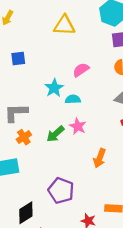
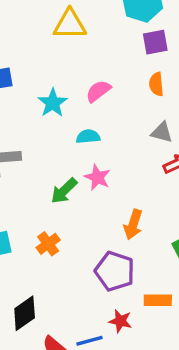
cyan star: (54, 88) -> (53, 103), moved
orange cross: (24, 137) -> (48, 244), moved
purple pentagon: (61, 191) -> (115, 271), moved

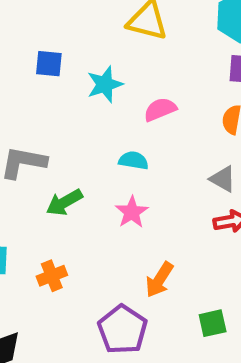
cyan star: (53, 103) -> (105, 84), moved
green arrow: (64, 191) -> (64, 202), moved

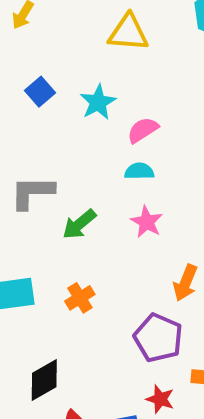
blue square: (49, 64) -> (40, 92), turned -36
pink semicircle: (160, 109) -> (143, 130), moved

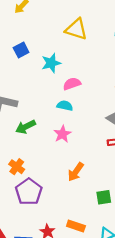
orange cross: (80, 298) -> (17, 167), turned -35
purple pentagon: (158, 338) -> (29, 192), moved

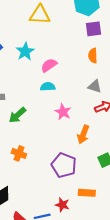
pink star: (62, 134) -> (63, 112), moved
orange arrow: (76, 172) -> (83, 134), moved
purple pentagon: (29, 192) -> (64, 165), moved

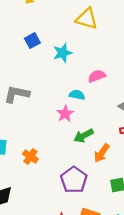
pink semicircle: (49, 65) -> (97, 76), moved
pink star: (63, 112) -> (65, 114), moved
green arrow: (17, 115) -> (84, 136), moved

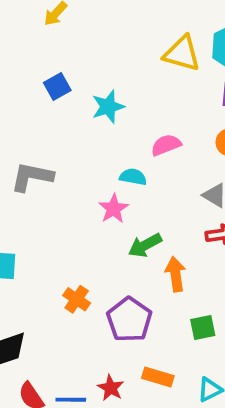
yellow triangle: (87, 19) -> (182, 53), moved
orange arrow: (102, 153) -> (175, 274), turned 138
orange cross: (30, 156) -> (77, 299), moved

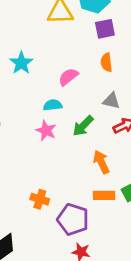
green arrow: (145, 245) -> (83, 126), moved
purple pentagon: (129, 320) -> (73, 219), moved
orange rectangle: (158, 377) -> (104, 195), moved

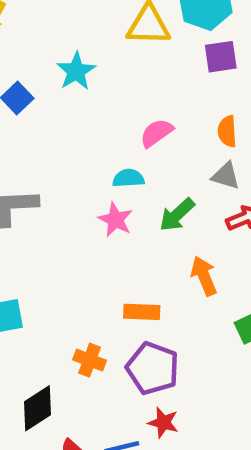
orange semicircle: (106, 62) -> (227, 131), moved
cyan star: (21, 63) -> (76, 71), moved
orange rectangle: (104, 195) -> (142, 312), moved
orange cross: (40, 199) -> (90, 360), moved

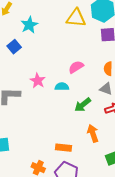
cyan star: (76, 71) -> (29, 25), moved
pink star: (115, 220) -> (38, 81), moved

